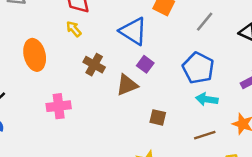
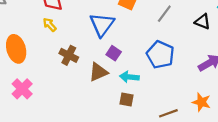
blue triangle: (133, 31) -> (102, 25), turned 36
cyan arrow: (207, 99) -> (129, 77), moved
pink cross: (59, 106) -> (22, 89), moved, turned -36

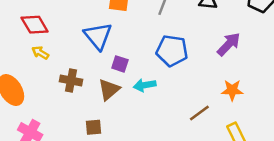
brown square: (126, 99) -> (94, 127), moved

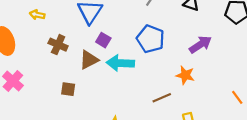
yellow arrow: (40, 53) -> (37, 15), turned -32
cyan arrow: (145, 85) -> (120, 63), size x1.4
orange star: (232, 90) -> (185, 75), moved

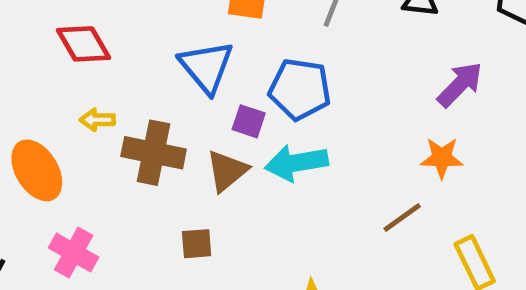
yellow arrow: (37, 15) -> (97, 120), moved
blue pentagon: (150, 39) -> (300, 89), moved
brown cross: (58, 45) -> (154, 153), size x1.4

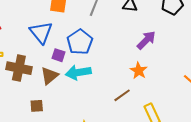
blue pentagon: (300, 89) -> (80, 42), turned 30
orange star: (442, 158) -> (139, 71), turned 30

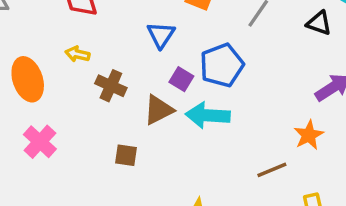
blue triangle: (41, 32) -> (161, 35), size x0.7
brown cross: (19, 68) -> (111, 86), size x0.7

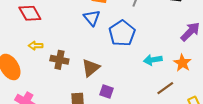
blue triangle: (161, 35) -> (92, 18), moved
purple square: (181, 79) -> (107, 91), moved
cyan arrow: (208, 115) -> (153, 60), moved, size x0.7

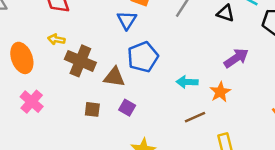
blue pentagon: (122, 33) -> (143, 57), moved
brown cross: (59, 60) -> (80, 61), size x1.4
brown triangle: (91, 68) -> (114, 77), turned 36

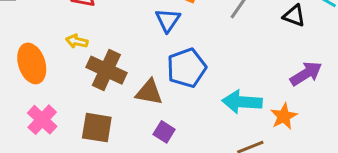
cyan arrow: (187, 82) -> (242, 102), size x1.4
brown square: (92, 109) -> (97, 128), moved, size x1.5

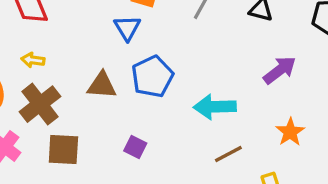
brown cross: (106, 70) -> (40, 104), moved, turned 33
brown triangle: (149, 92) -> (102, 85), moved
orange star: (284, 116) -> (290, 132), moved

